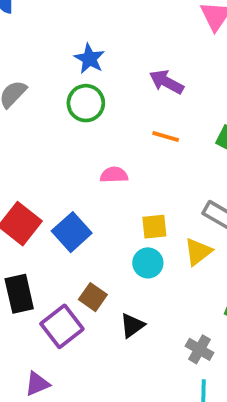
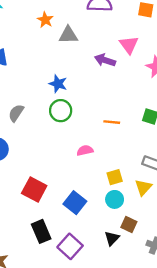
purple arrow: (167, 82) -> (105, 60), moved
blue square: (72, 232) -> (75, 203), moved
brown square: (93, 297) -> (129, 224), moved

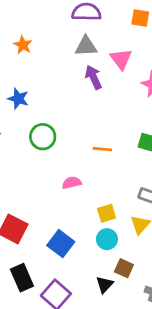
orange star: (45, 20) -> (23, 45), moved
gray triangle: (68, 35) -> (86, 46), moved
purple arrow: (105, 60) -> (93, 77), turned 48
blue star: (58, 84) -> (18, 99), moved

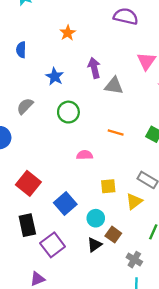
gray triangle: (86, 46) -> (114, 86), moved
purple arrow: (93, 77) -> (94, 68), moved
cyan circle: (107, 239) -> (96, 218), moved

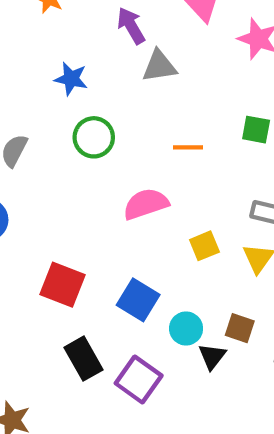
purple arrow: (94, 68) -> (131, 26), moved
blue star: (55, 76) -> (71, 79), moved
pink semicircle: (85, 155) -> (146, 204), size x1.5
cyan circle: (96, 218) -> (186, 328), moved

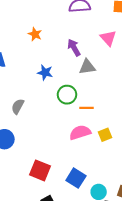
green circle: (94, 137) -> (67, 95), moved
orange line: (188, 147) -> (86, 108), moved
yellow square: (204, 246) -> (105, 135), moved

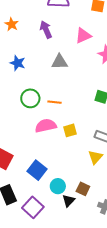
pink triangle: (108, 38) -> (83, 36), turned 42
purple arrow: (74, 48) -> (46, 30), moved
green circle: (67, 95) -> (30, 98), moved

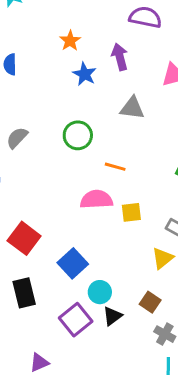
blue star: (18, 63) -> (85, 74), moved
green circle: (30, 98) -> (78, 135), moved
brown square: (83, 189) -> (150, 302), moved
purple square: (33, 207) -> (76, 320), moved

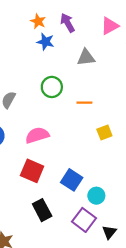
orange star: (70, 41) -> (38, 21), moved
pink semicircle: (96, 199) -> (37, 135), moved
black triangle: (112, 316) -> (109, 232), moved

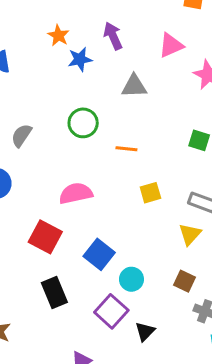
orange star: (38, 21) -> (58, 36), moved
blue star: (45, 42) -> (80, 59), turned -30
pink semicircle: (37, 135) -> (76, 193), moved

